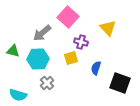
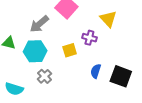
purple cross: (81, 42) -> (89, 38), moved
blue semicircle: (96, 68) -> (96, 71), moved

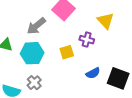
blue semicircle: (96, 71) -> (93, 73), turned -136
gray cross: (44, 76) -> (34, 83), moved

